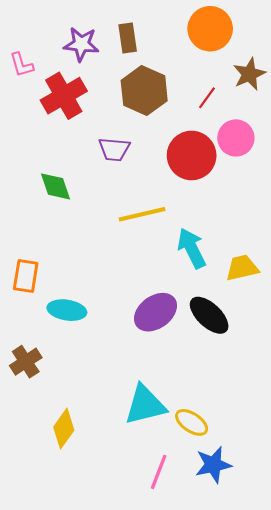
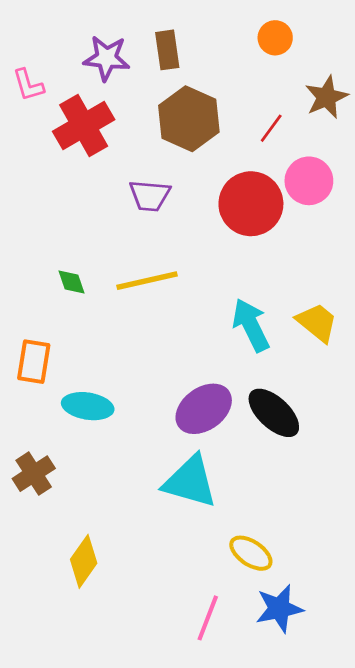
orange circle: (210, 29) -> (275, 38), size x0.6
green diamond: (56, 186) -> (71, 282), moved, size x0.7
yellow line: (142, 214) -> (147, 281), moved
yellow trapezoid: (242, 268) -> (317, 322), moved, turned 52
cyan triangle: (145, 405) -> (190, 482), moved, turned 30

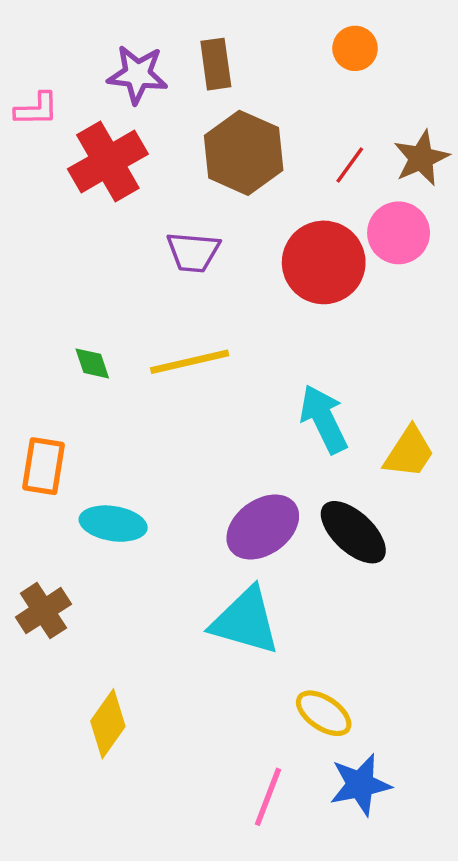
pink L-shape: (28, 85) -> (37, 109), turned -75
brown star: (326, 97) -> (421, 158), moved
yellow trapezoid: (317, 322) -> (409, 452), moved, turned 84

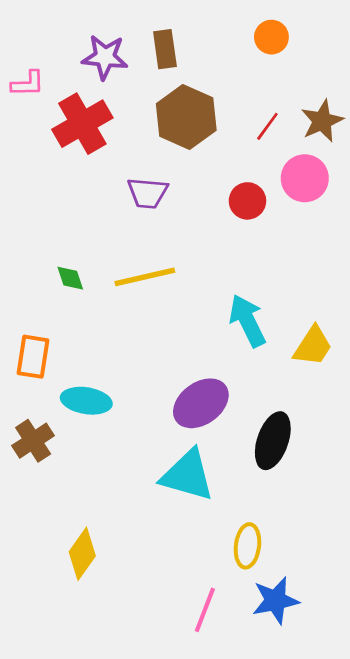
red circle: (324, 262) -> (247, 201), size x0.6
black ellipse: (353, 532) -> (273, 441), moved, turned 66
brown cross: (43, 611) -> (33, 441), moved
yellow ellipse: (324, 713) -> (247, 546), turned 63

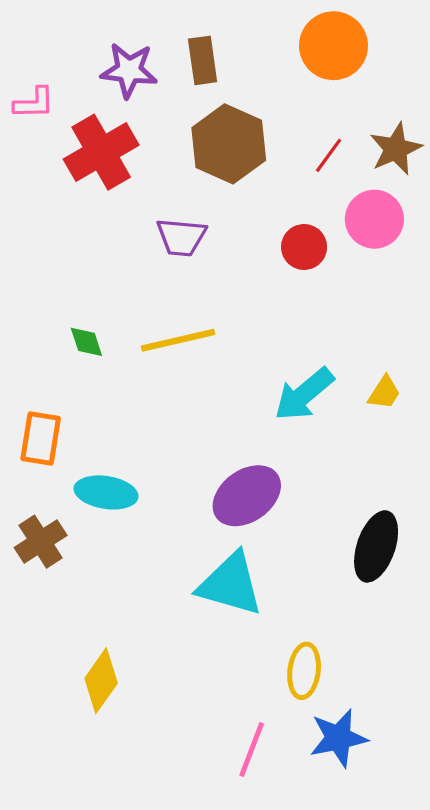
orange circle: (271, 37) -> (333, 46), size x1.6
cyan arrow: (247, 321) -> (304, 394), turned -104
yellow trapezoid: (313, 346) -> (384, 393), moved, size x0.7
black ellipse: (273, 441) -> (376, 546), moved

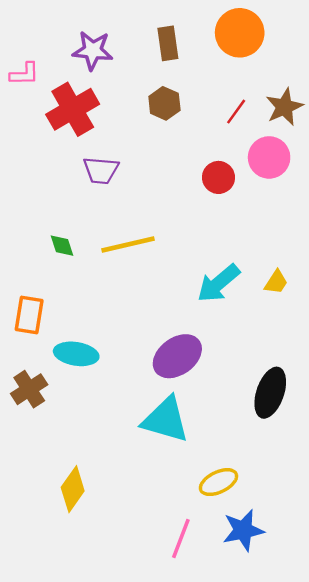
brown rectangle: (203, 60) -> (168, 43), moved
brown hexagon: (229, 144) -> (164, 103), size x0.6
purple trapezoid: (181, 237) -> (101, 170), moved
yellow ellipse: (304, 671) -> (218, 482), turned 57

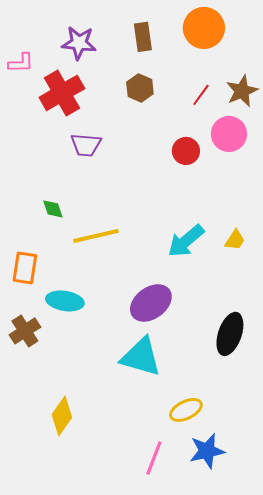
yellow line: (128, 244) -> (96, 236), moved

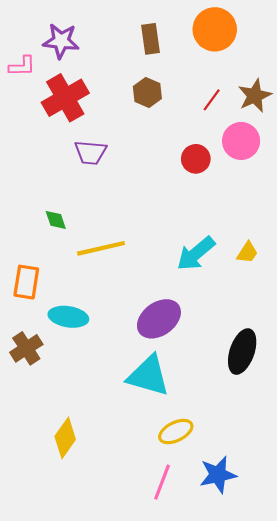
purple star: (79, 43) -> (61, 41), moved
yellow ellipse: (186, 410) -> (176, 432), moved

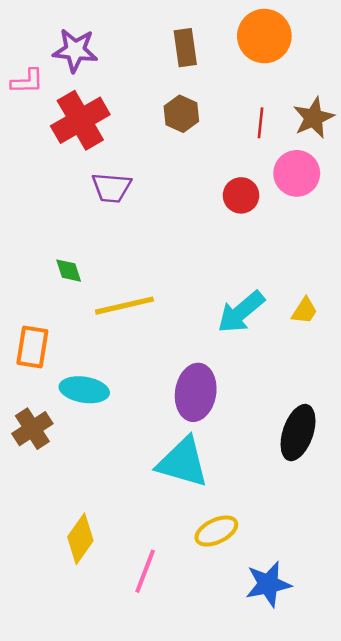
red line: (212, 100) -> (260, 123), turned -30
purple ellipse: (159, 319) -> (196, 392), turned -45
pink line: (162, 482) -> (145, 571), moved

